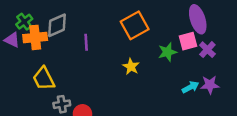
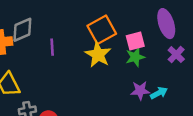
pink square: (188, 41) -> (135, 41), moved
yellow star: (131, 67) -> (98, 55), moved, size x1.5
purple star: (210, 85) -> (140, 91), moved

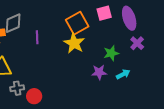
pink square: (135, 41) -> (104, 13), moved
green star: (135, 57) -> (111, 53), moved
purple star: (140, 91) -> (99, 72), moved

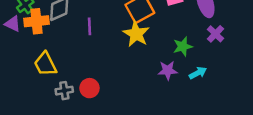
red circle: (34, 96) -> (89, 88), moved

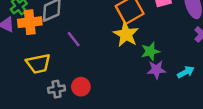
purple line: (89, 26) -> (74, 39), moved, turned -35
green star: (183, 46) -> (150, 51), moved
yellow trapezoid: (45, 64) -> (38, 64), turned -75

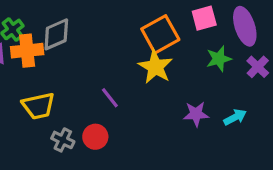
purple line: (74, 39) -> (110, 98), moved
green star: (150, 51) -> (219, 59), moved
gray cross: (57, 89) -> (63, 140), turned 35

